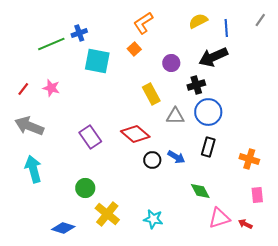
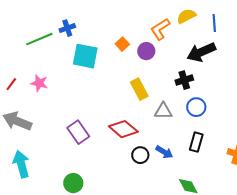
orange L-shape: (143, 23) -> (160, 29), moved
purple circle: (171, 63) -> (146, 51), moved
blue circle: (208, 112) -> (196, 107), size x0.7

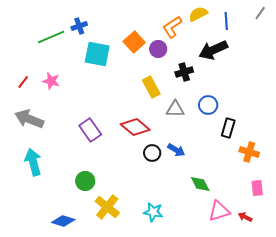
orange square: (122, 44) -> (134, 42), size x1.5
black cross: (184, 80) -> (184, 72), moved
black rectangle: (196, 142) -> (228, 128), moved

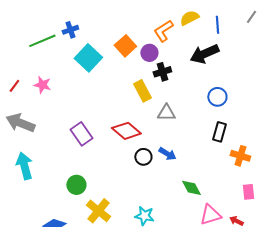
cyan square: (97, 54) -> (88, 58), turned 32
black cross: (184, 72) -> (162, 72), moved
blue circle: (208, 105) -> (217, 97), moved

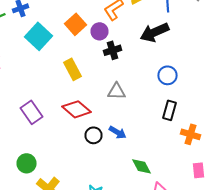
yellow rectangle: (142, 91) -> (72, 69), moved

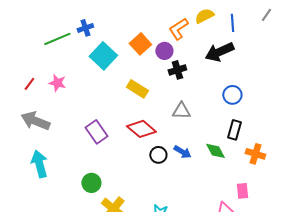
yellow rectangle: (72, 69) -> (137, 89), turned -30
green diamond: (142, 166) -> (215, 151), moved
pink rectangle: (198, 170) -> (242, 191), moved

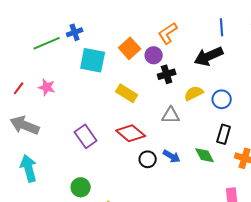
yellow semicircle: (204, 16) -> (194, 93), moved
cyan square: (103, 56) -> (93, 60), turned -32

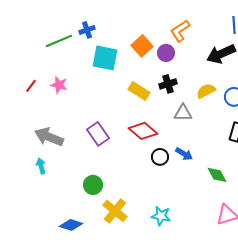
black cross: (167, 74) -> (168, 84), moved
gray arrow: (25, 125) -> (49, 137), moved
green diamond: (205, 155) -> (217, 175), moved
cyan arrow: (29, 168) -> (41, 166), size x0.6

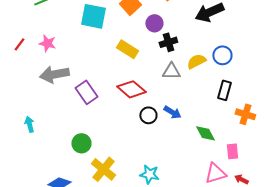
purple circle: (166, 53) -> (154, 23), moved
black cross: (168, 84) -> (168, 42), moved
yellow semicircle: (206, 91) -> (196, 61), moved
gray arrow: (49, 137) -> (54, 74), moved, turned -32

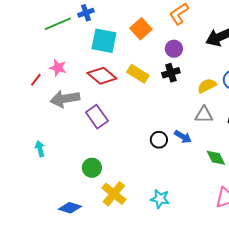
purple circle: (154, 23) -> (174, 49), moved
black cross: (168, 42) -> (171, 73), moved
red line: (19, 44) -> (36, 80), moved
gray triangle: (171, 71) -> (204, 115), moved
red diamond: (131, 89) -> (102, 76), moved

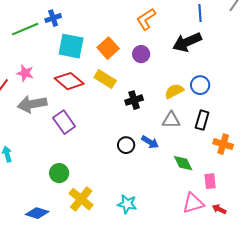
orange square: (141, 29) -> (108, 48), moved
black cross: (171, 73) -> (134, 100), moved

